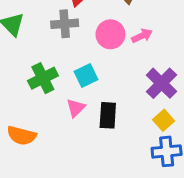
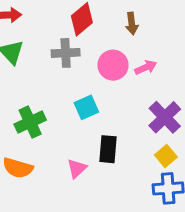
green cross: (43, 78) -> (30, 122), moved
pink triangle: (76, 108) -> (77, 168), moved

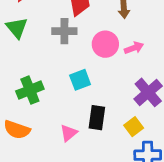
yellow square: (166, 156) -> (134, 127), moved

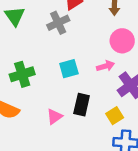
gray cross: (64, 31) -> (58, 23), turned -30
pink circle: (105, 44) -> (122, 41), moved
pink arrow: (134, 48) -> (105, 66), moved

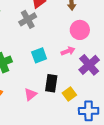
yellow square: (115, 116) -> (69, 94), moved

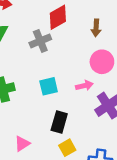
pink triangle: (30, 94) -> (22, 144), moved
yellow square: (69, 94) -> (67, 148), moved

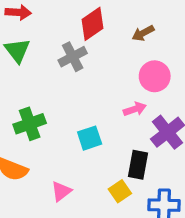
brown arrow: (96, 28) -> (143, 33), turned 63
cyan square: (49, 86) -> (90, 138), moved
black rectangle: (59, 122) -> (138, 165), moved

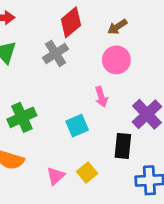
pink circle: (155, 76) -> (116, 60), moved
pink arrow: (135, 109) -> (101, 97), moved, turned 96
yellow square: (120, 191) -> (87, 173), moved

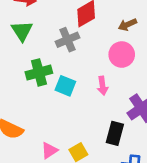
green cross: (22, 117) -> (39, 72), moved
cyan square: (77, 126) -> (65, 86), moved, turned 36

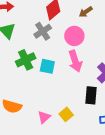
pink circle: (122, 55) -> (74, 36), moved
pink arrow: (103, 86) -> (75, 61), size x1.5

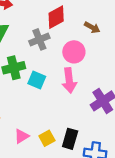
brown arrow: (86, 12) -> (92, 27), turned -128
black rectangle: (91, 95) -> (70, 139), moved

